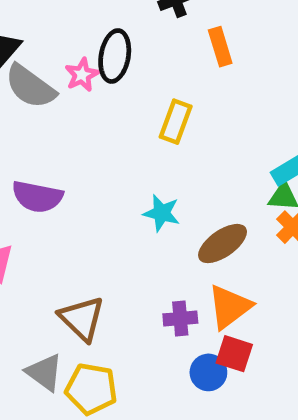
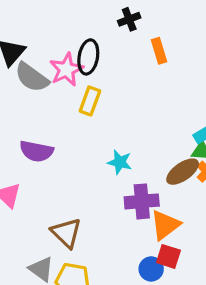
pink star: (82, 75) -> (66, 70), size x1.5
yellow rectangle: (176, 122) -> (90, 101), moved
brown ellipse: (223, 244) -> (183, 172), moved
purple cross: (180, 319) -> (142, 201), moved, size x1.5

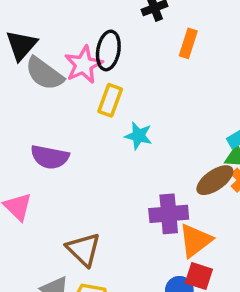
orange rectangle: (159, 51) -> (188, 43), turned 35
cyan star: (120, 162) -> (139, 136), moved

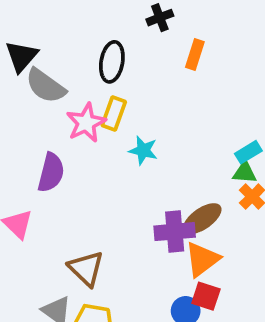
pink star: (83, 65) -> (86, 123), moved
purple semicircle: (50, 157) -> (51, 173), turned -87
brown ellipse: (215, 180) -> (202, 219), moved

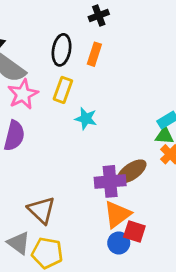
orange rectangle: (195, 54) -> (94, 54), moved
pink star: (86, 123) -> (23, 94), moved
orange triangle: (202, 259) -> (117, 214), moved

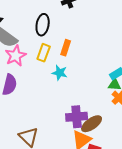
orange rectangle: (94, 54) -> (66, 48), moved
brown ellipse: (132, 171) -> (92, 124), moved

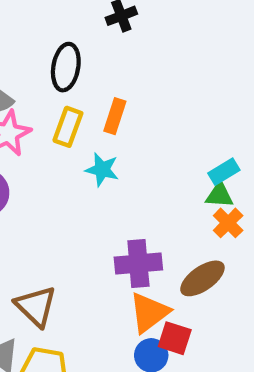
brown ellipse: (92, 124) -> (202, 278), moved

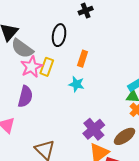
yellow rectangle: (68, 127) -> (47, 67), moved
purple cross: (138, 263) -> (94, 129), turned -35

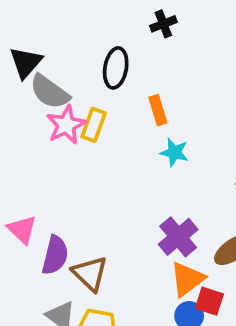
orange rectangle: (83, 59) -> (158, 110), turned -35
cyan star: (76, 84) -> (174, 152), moved
purple semicircle: (25, 96) -> (55, 255), moved

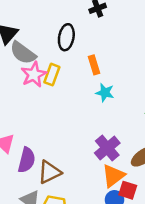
brown triangle: (90, 274) -> (49, 172), turned 50

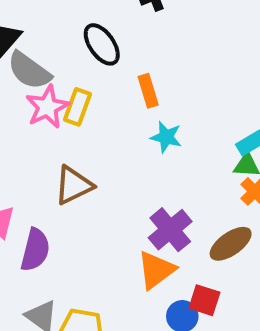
black ellipse: (66, 37) -> (102, 44), turned -45
brown triangle: (49, 172) -> (74, 185), moved
orange triangle: (113, 176) -> (156, 270), moved

